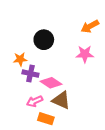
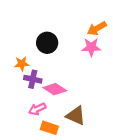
pink star: (85, 54) -> (91, 47), moved
brown triangle: (61, 100) -> (76, 116), moved

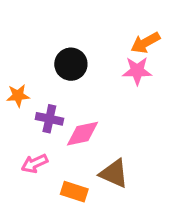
orange star: (22, 64) -> (18, 96), moved
pink diamond: (55, 89) -> (83, 134), turned -45
pink arrow: (37, 109) -> (35, 163), moved

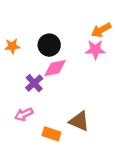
orange star: (18, 96) -> (12, 46), moved
purple cross: (49, 119) -> (34, 83), turned 36
pink diamond: (83, 134) -> (55, 68), moved

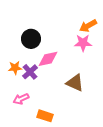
black circle: (49, 45) -> (31, 39), moved
orange star: (12, 46) -> (15, 68), moved
brown triangle: (79, 121) -> (75, 83), moved

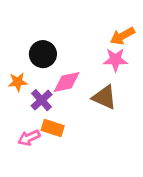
orange star: (15, 68) -> (18, 82), moved
brown triangle: (75, 83) -> (104, 97), moved
orange rectangle: (45, 116) -> (53, 128), moved

